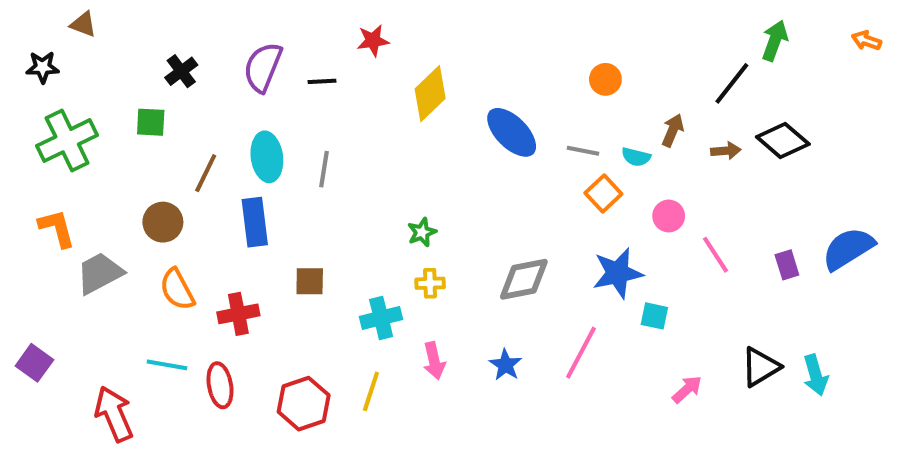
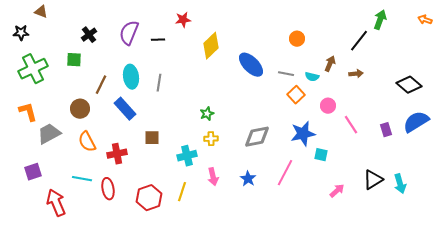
black diamond: (783, 141) -> (409, 85), moved
blue rectangle: (255, 222) -> (125, 109), turned -35
purple square: (34, 363) -> (33, 172), moved, turned 36

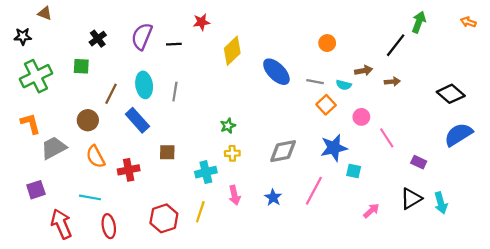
brown arrow: (330, 64) -> (364, 71), turned 56
purple rectangle: (386, 130) -> (419, 162), moved, turned -48
red ellipse: (108, 189) -> (109, 226), moved

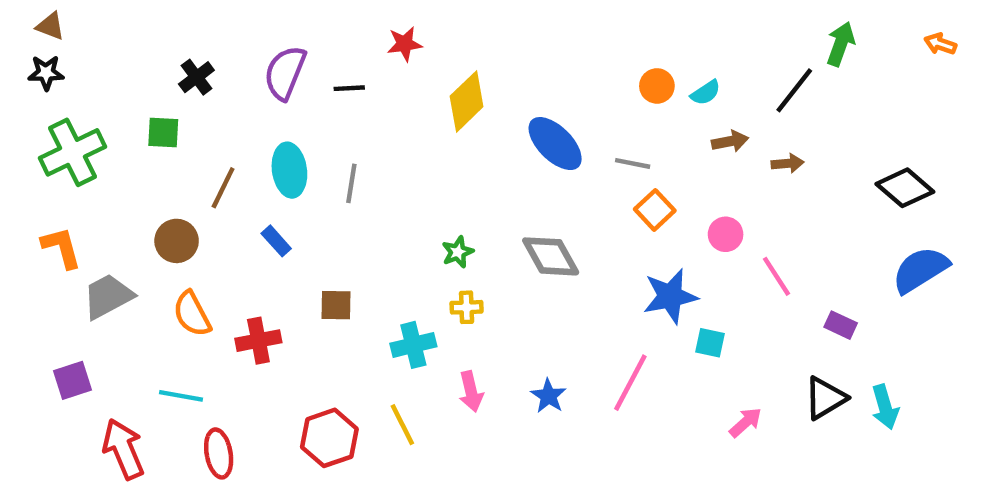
brown triangle: (45, 13) -> (50, 26), moved
cyan semicircle: (344, 85) -> (706, 93), moved, turned -48
blue rectangle: (137, 120) -> (276, 241), size x0.6
gray diamond: (283, 151) -> (551, 256), moved, turned 72
yellow line: (200, 212) -> (402, 425), turned -45

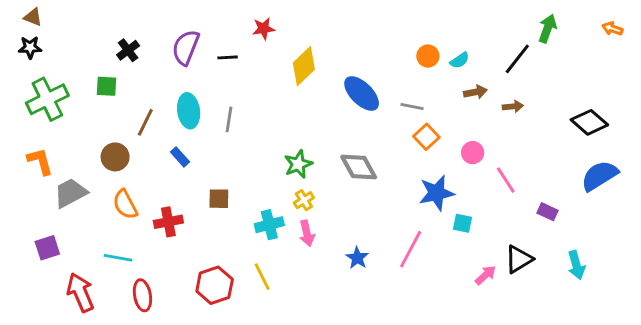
green star: (458, 252) -> (298, 164), size x1.4
yellow cross: (467, 307) -> (304, 200), turned -30
pink arrow: (471, 391) -> (307, 233), moved
black triangle: (825, 398) -> (519, 259), moved

